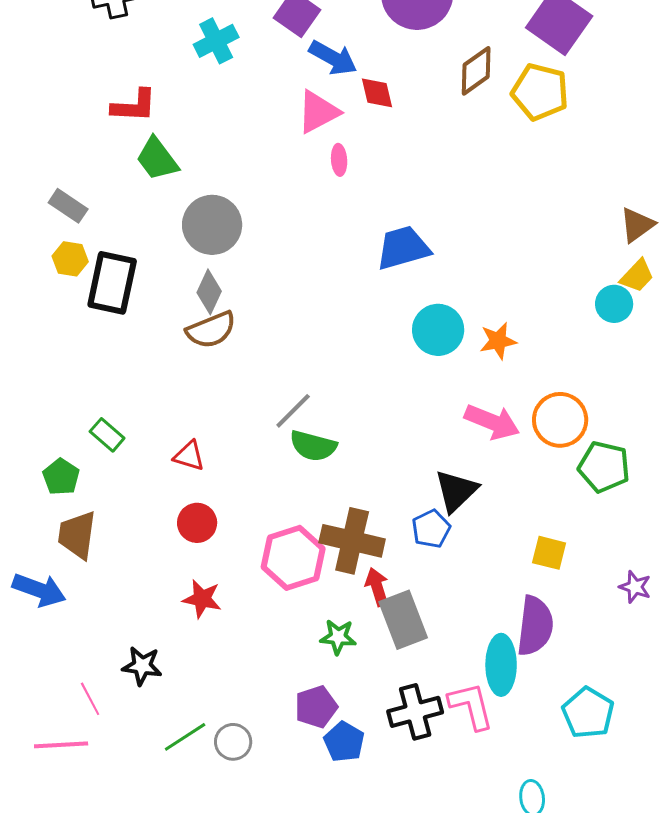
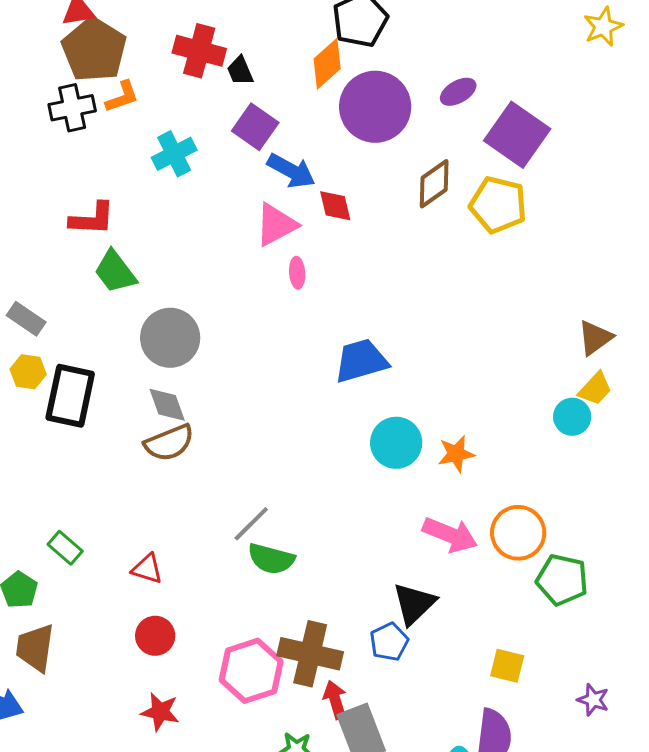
gray diamond: (209, 292) -> (167, 405), turned -45

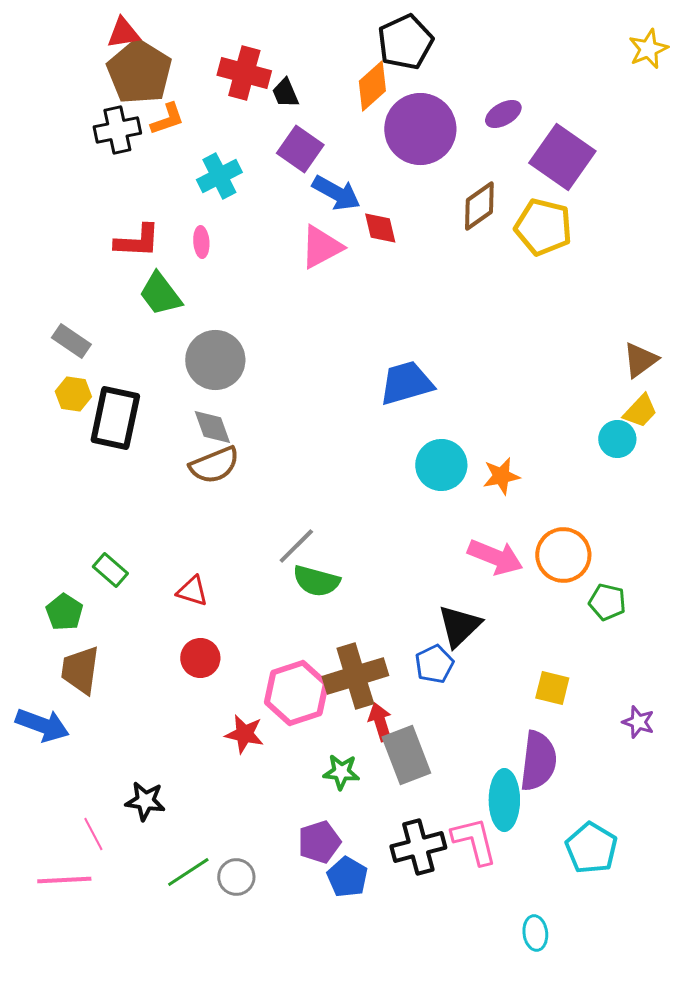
pink ellipse: (297, 273) -> (201, 242), moved
green pentagon: (562, 580) -> (607, 602), size x0.7
brown cross: (310, 654) -> (355, 676), turned -30
red star: (160, 712) -> (244, 734), moved

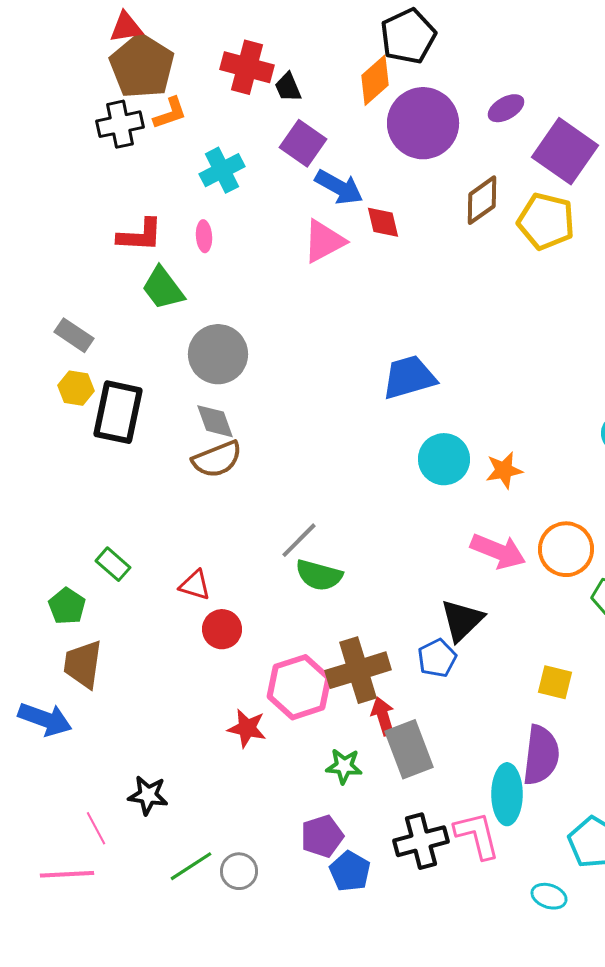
red circle: (200, 658) -> (222, 629), moved
cyan ellipse: (535, 933) -> (549, 896), moved, turned -64

